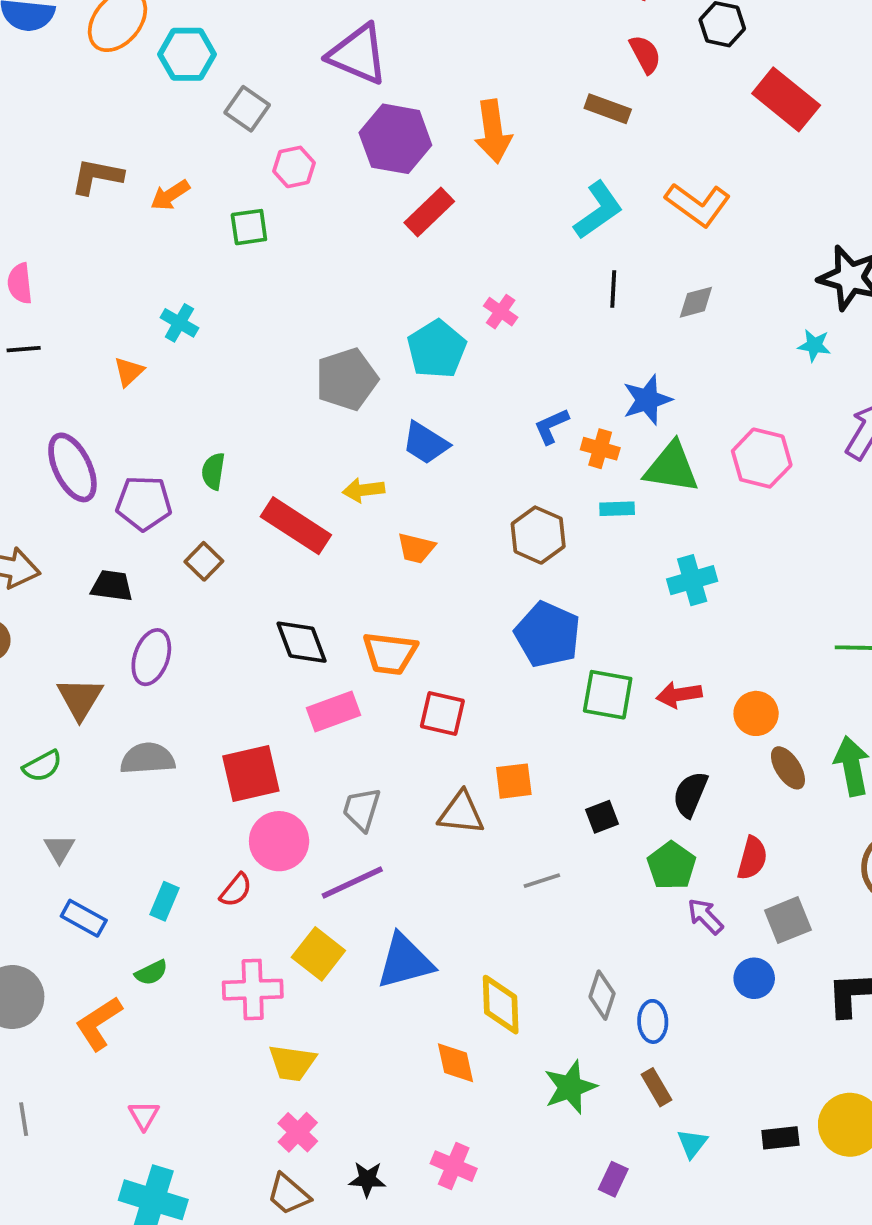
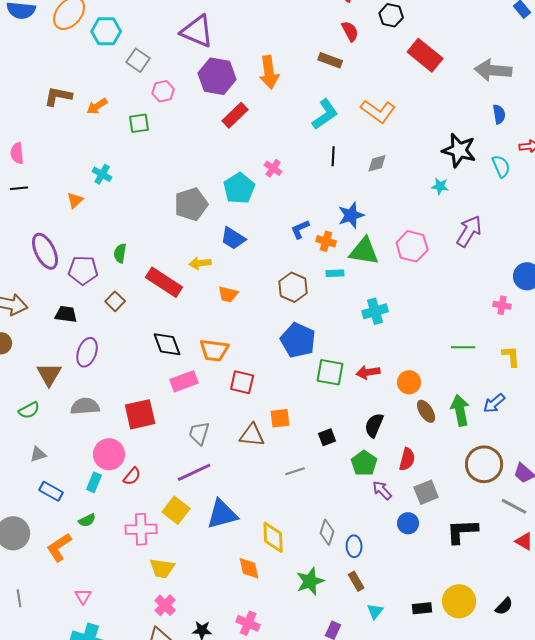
pink circle: (279, 841) -> (109, 454), moved
gray triangle: (59, 849) -> (38, 454), turned 42

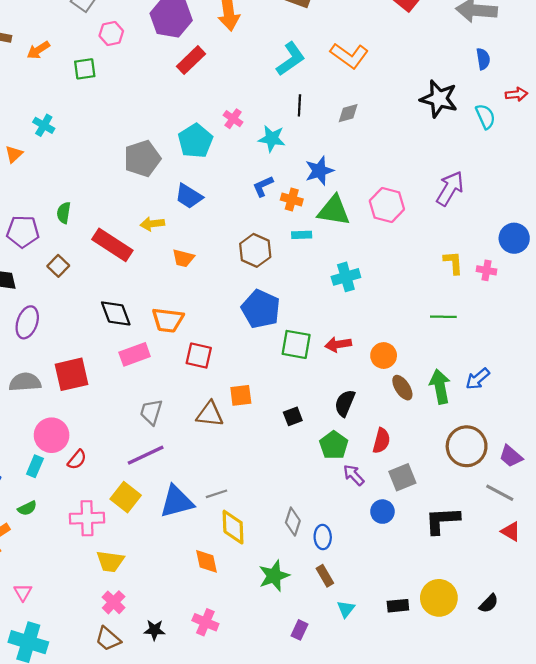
cyan star: (440, 186) -> (272, 139), moved, size x1.4
yellow L-shape: (511, 356) -> (453, 263), moved
red square: (140, 414) -> (71, 374), moved
gray line: (295, 471) -> (216, 494), moved

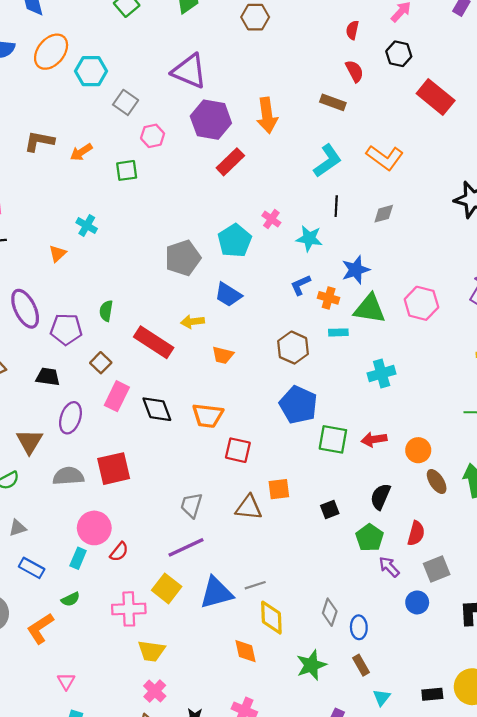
pink rectangle: (135, 354) -> (117, 396), moved, turned -44

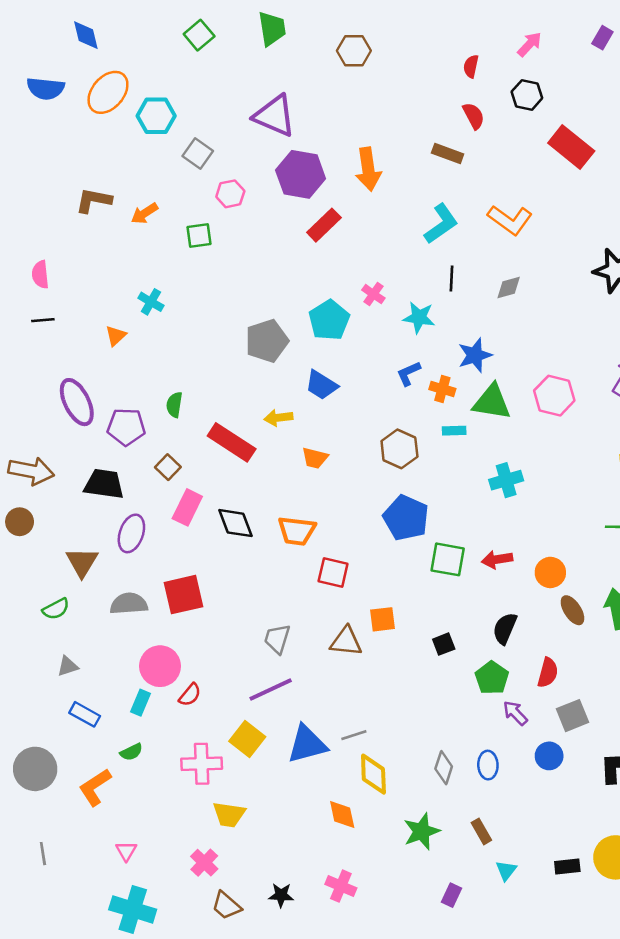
black trapezoid: (48, 377) -> (104, 484), size x1.4
blue ellipse: (359, 627) -> (488, 765), moved
pink cross: (155, 691) -> (204, 863), moved

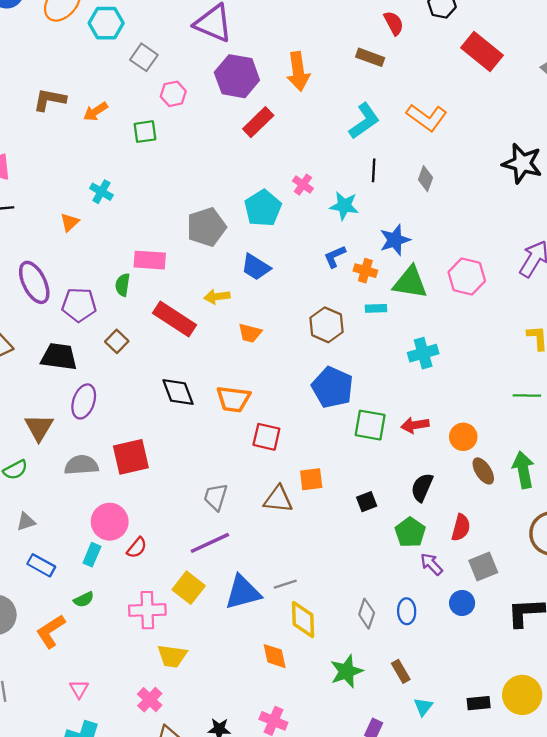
gray diamond: (509, 288) -> (426, 179), turned -55
pink rectangle: (187, 507) -> (150, 260), moved, turned 68

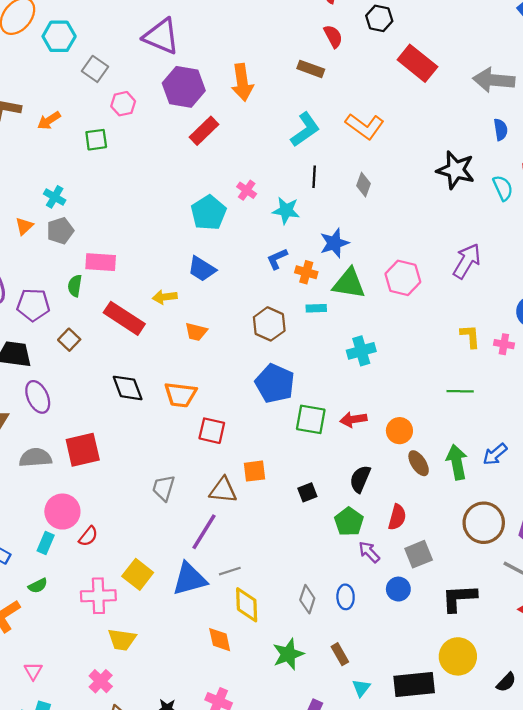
gray pentagon: (206, 227) -> (60, 231), moved, size x0.7
purple ellipse: (84, 401) -> (38, 397), turned -44
purple line: (210, 543) -> (204, 532), moved, turned -33
yellow circle: (522, 695) -> (458, 656), moved
black rectangle: (479, 703) -> (414, 685), size x1.8

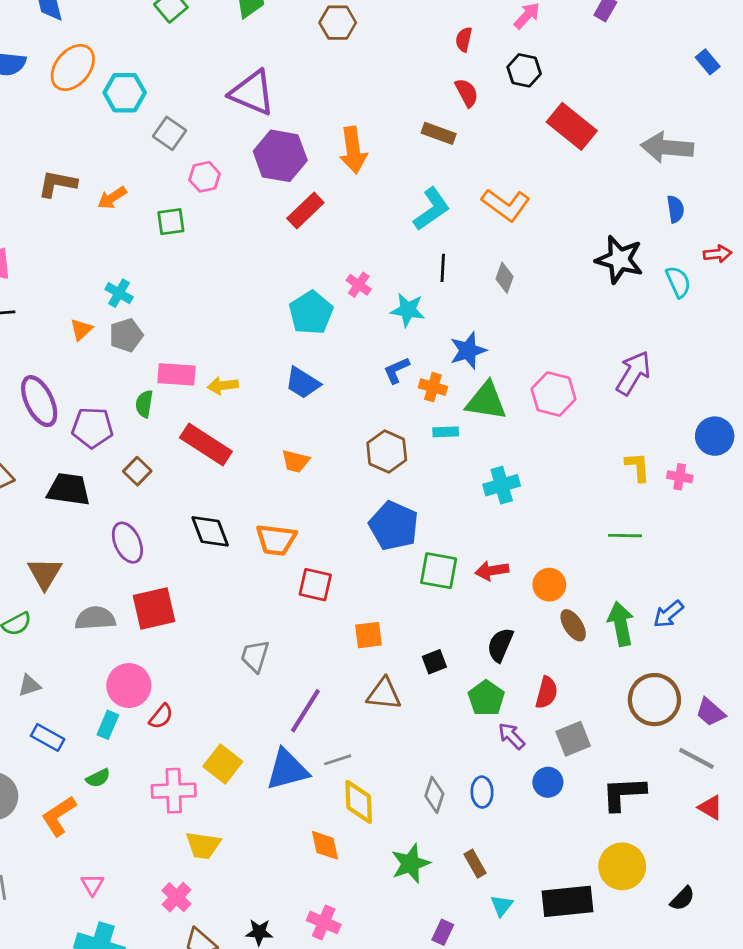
yellow arrow: (165, 297) -> (223, 386), moved
purple ellipse: (38, 397) -> (127, 543), moved
brown triangle: (223, 490) -> (384, 694), moved

